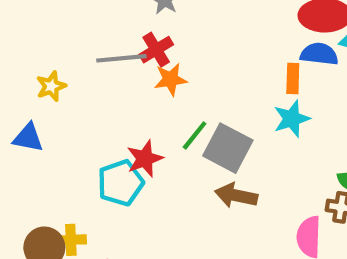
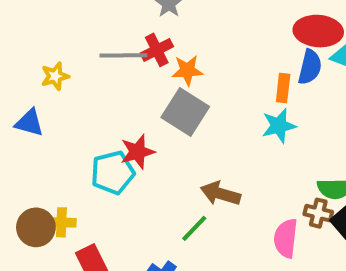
blue semicircle: (319, 54) -> (310, 67), turned 92
orange star: (171, 79) -> (187, 70), moved
green line: (195, 135) -> (194, 228), moved
gray square: (228, 148) -> (185, 112), moved

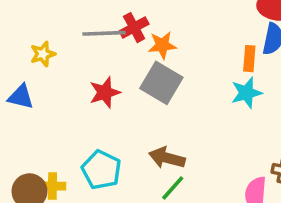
red star: (137, 152) -> (105, 92), moved
cyan pentagon: (113, 173) -> (101, 170), moved, turned -30
brown arrow: (220, 194) -> (167, 158), moved

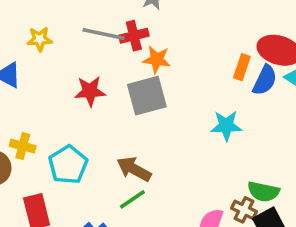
orange rectangle: (249, 59) -> (242, 67), moved
gray square: (161, 83) -> (147, 96), turned 30
yellow cross: (52, 186) -> (23, 146), moved

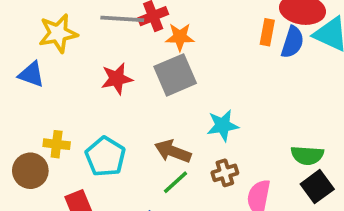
yellow star: (40, 39) -> (58, 33), size x1.5
cyan star: (226, 126) -> (223, 126), moved
brown cross: (244, 210) -> (225, 173), moved, turned -35

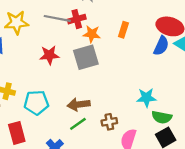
orange rectangle: (267, 32) -> (123, 30), moved
cyan star: (223, 126) -> (146, 98), moved
brown arrow: (173, 151) -> (79, 104), turned -35
cyan pentagon: (105, 157) -> (36, 103), turned 30

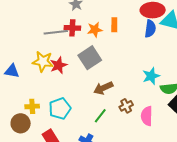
red cross: (77, 19) -> (72, 28), turned 35
yellow star: (16, 22) -> (43, 61), moved, turned 30
orange star: (92, 34) -> (95, 30), moved
brown arrow: (79, 104) -> (103, 88), moved

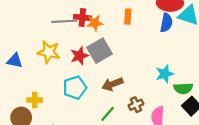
orange star: (95, 30) -> (95, 23), moved
red star: (59, 65) -> (79, 56), moved
cyan pentagon: (60, 109) -> (75, 88), moved

